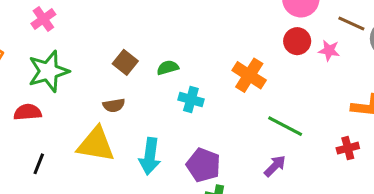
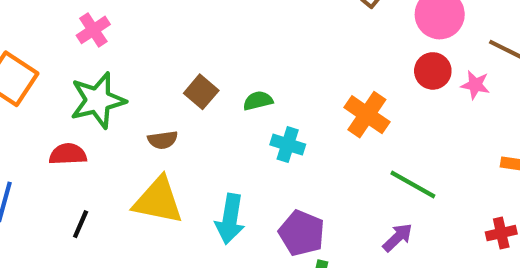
brown semicircle: (114, 105) -> (163, 140), moved
red cross: (348, 148) -> (501, 233), moved

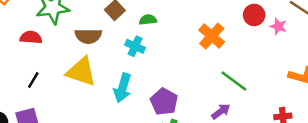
brown semicircle: (163, 140) -> (88, 36), size x1.5
cyan cross: (288, 145) -> (135, 46), moved

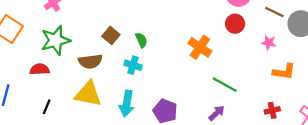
green semicircle: (148, 20) -> (141, 40), turned 80
pink star: (278, 26) -> (269, 43), moved

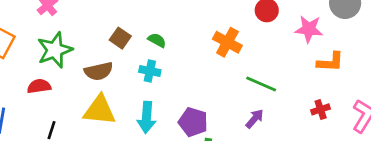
green semicircle: (141, 40) -> (157, 40), turned -32
pink star: (269, 43) -> (309, 29), size x1.5

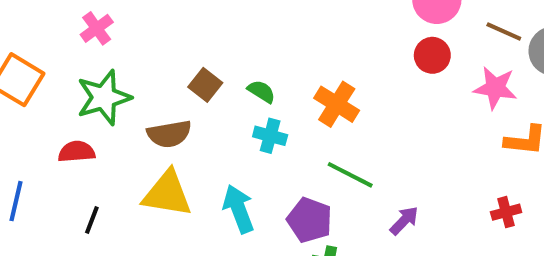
orange cross: (227, 42) -> (337, 104), moved
cyan cross: (150, 71) -> (270, 136), moved
green line: (261, 84) -> (350, 175), moved
cyan arrow: (147, 117) -> (239, 209), turned 152

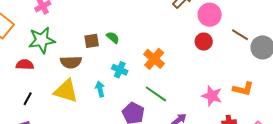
brown square: (205, 85) -> (92, 41), turned 35
pink star: (495, 88) -> (212, 96), moved
green semicircle: (261, 91) -> (113, 37), moved
cyan arrow: (239, 209) -> (100, 89), moved, size x0.7

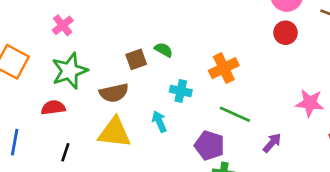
orange cross: (154, 59) -> (224, 68), turned 35

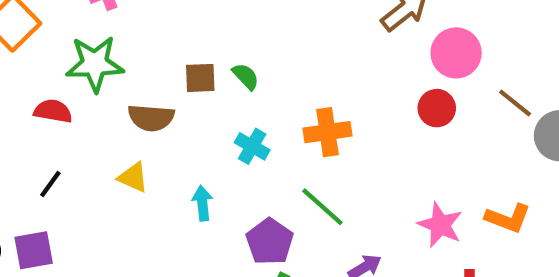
cyan arrow: (159, 122) -> (202, 203), moved
yellow triangle: (114, 132) -> (133, 177), size x0.6

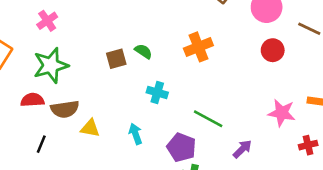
red circle: (437, 108) -> (273, 50), moved
brown semicircle: (151, 118) -> (65, 109), moved
orange cross: (328, 132) -> (198, 47), moved

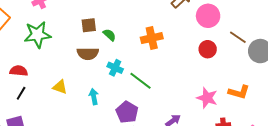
brown square: (116, 59) -> (89, 25), moved
red semicircle: (32, 100) -> (19, 71), moved
brown semicircle: (65, 109) -> (88, 54), moved
green line: (208, 119) -> (140, 81), moved

